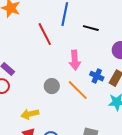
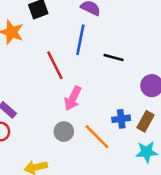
pink arrow: (75, 60) -> (73, 98), moved, turned 30
blue cross: (97, 76) -> (121, 119), turned -32

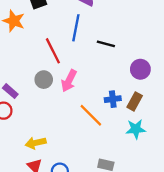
gray circle: (64, 132) -> (44, 80), moved

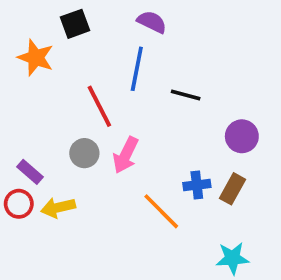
cyan star: (136, 129) -> (232, 258), moved
yellow arrow: (36, 143) -> (58, 208), moved

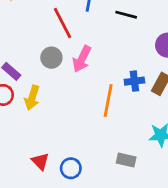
yellow arrow: (58, 208) -> (32, 98), turned -60
orange line: (161, 211) -> (108, 100), turned 56

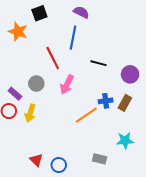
black line: (126, 15) -> (98, 63), moved
gray circle: (51, 58) -> (36, 84), moved
orange line: (108, 100) -> (86, 115), turned 45

